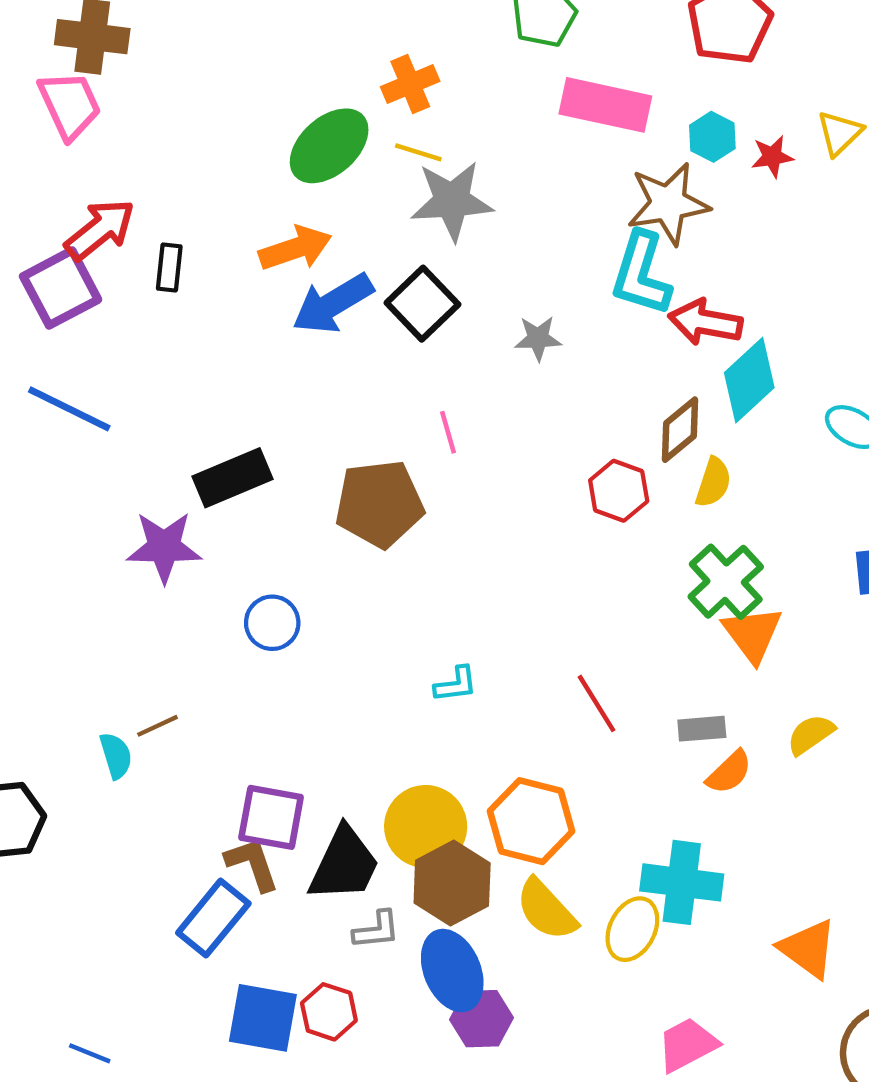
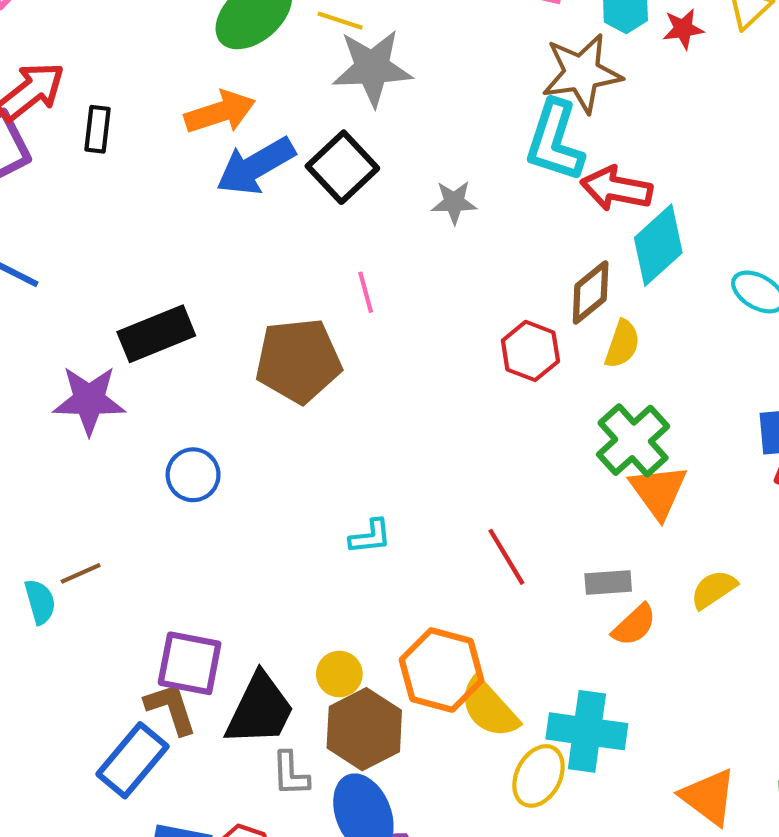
yellow circle: (426, 826) -> (339, 674), size x0.6
yellow semicircle: (546, 910) -> (489, 708), moved
gray L-shape: (376, 930) -> (290, 774), turned 93

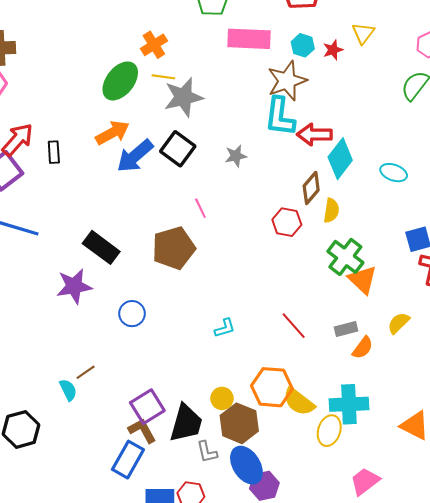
black rectangle: (156, 334) -> (101, 247), turned 69
purple square: (190, 663) -> (147, 407), turned -32

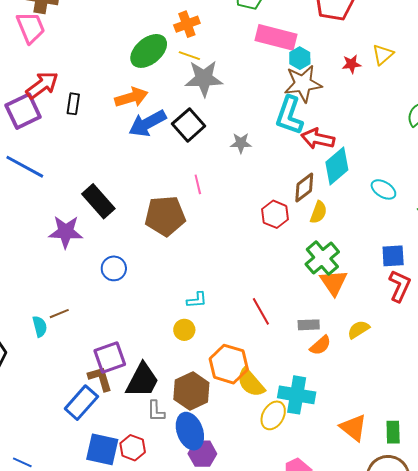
cyan hexagon: (303, 45) -> (300, 58), moved
yellow circle: (222, 398) -> (184, 330), moved

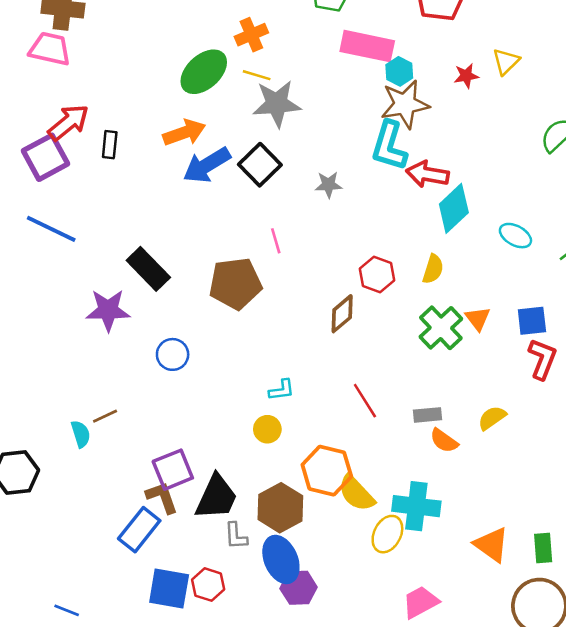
pink trapezoid: (31, 27) -> (50, 49), turned -52
brown diamond: (304, 187) -> (342, 314), moved
orange triangle: (334, 282) -> (478, 319), moved, size x0.7
orange semicircle: (320, 345) -> (444, 441), turned 80

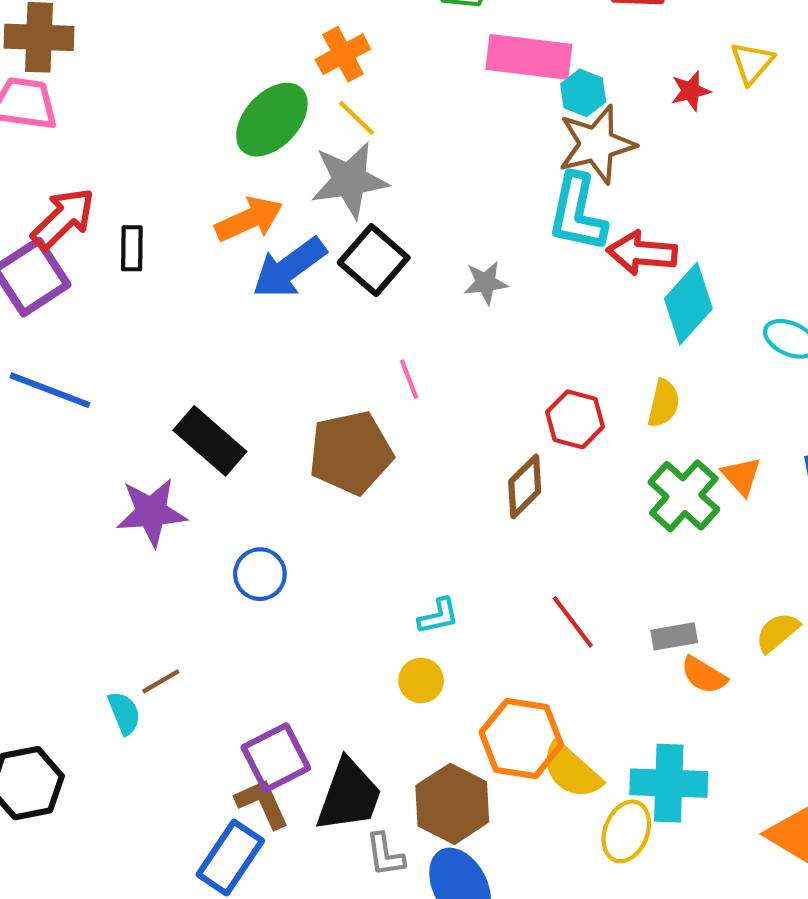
yellow line: (257, 75) -> (357, 118), turned 32
gray star: (277, 104) -> (349, 180), moved

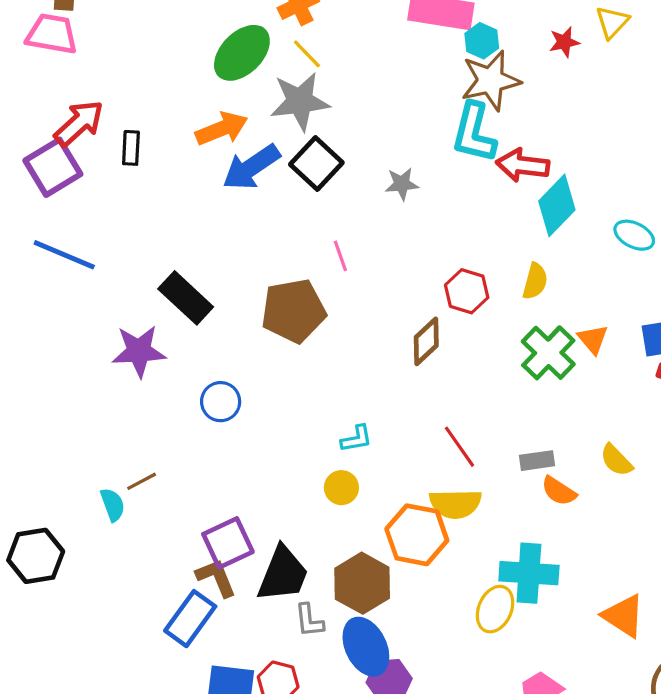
yellow semicircle: (777, 632) -> (616, 460), turned -96
yellow semicircle: (571, 771) -> (455, 504), moved, turned -45

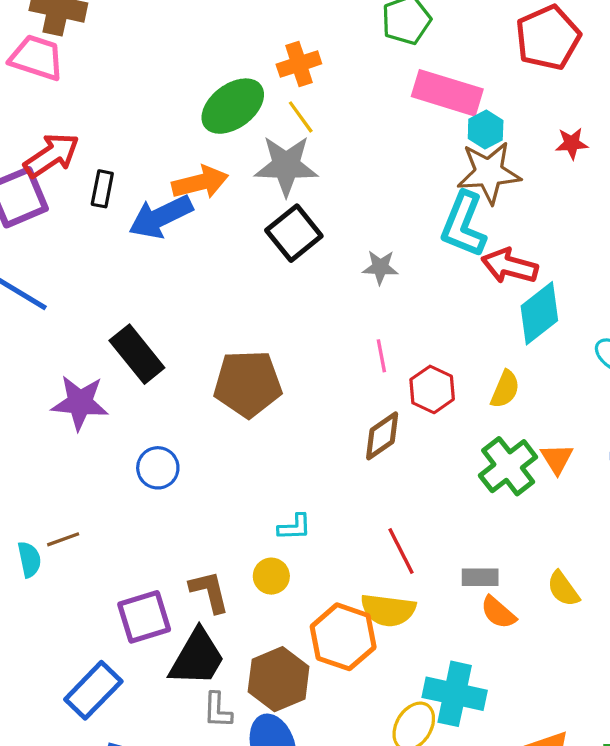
blue arrow: (251, 167) -> (161, 217), moved
pink line: (340, 256) -> (381, 356), moved
brown L-shape: (216, 578) -> (209, 592), moved

